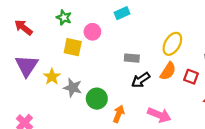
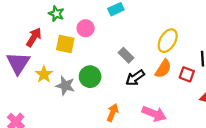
red arrow: (23, 27) -> (34, 37), moved, turned 84
gray rectangle: (132, 58) -> (126, 55), turned 40
green circle: (97, 99) -> (90, 77), moved

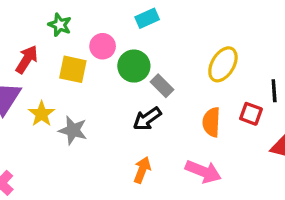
orange semicircle: (163, 69) -> (211, 122), moved, turned 150
green circle: (90, 77) -> (134, 66), moved
black arrow: (135, 78) -> (147, 119), moved

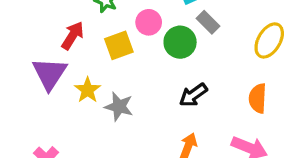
yellow square: (73, 69) -> (119, 45), turned -32
gray rectangle: (162, 86) -> (208, 22), moved

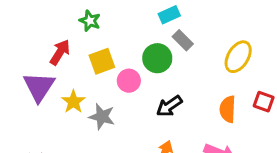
pink circle: (149, 22) -> (129, 81), moved

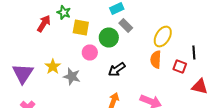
red arrow: (60, 52) -> (44, 24), moved
yellow square: (102, 61) -> (81, 28), moved, turned 30
purple triangle: (39, 87) -> (23, 74), moved
orange semicircle: (228, 109) -> (156, 60), moved

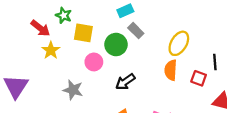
red arrow: (44, 24) -> (40, 28), turned 96
yellow star: (53, 66) -> (51, 50), moved

